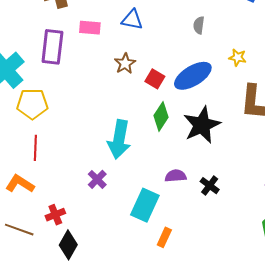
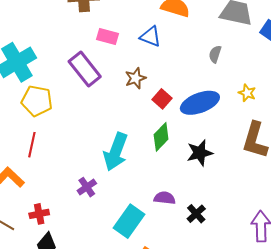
purple rectangle: (52, 47) -> (85, 69), moved, turned -56
black star: (202, 125) -> (200, 153), size x0.7

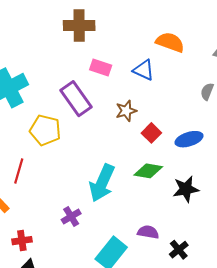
yellow pentagon: (37, 101) -> (45, 130), moved
blue ellipse: (200, 103) -> (189, 139), size x0.7
green diamond: (161, 137) -> (148, 171), turned 52

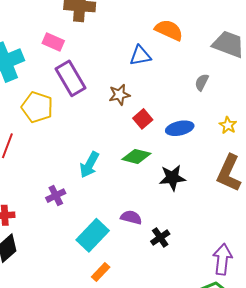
pink rectangle: (101, 68) -> (53, 42), moved
blue triangle: (144, 70) -> (140, 56), turned -40
cyan arrow: (102, 183) -> (89, 165), size x0.7

